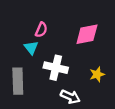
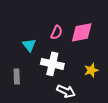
pink semicircle: (41, 30) -> (57, 32), moved
gray rectangle: (18, 81) -> (17, 77), size x0.6

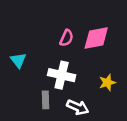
cyan triangle: (29, 45) -> (18, 60), moved
gray rectangle: (17, 77) -> (45, 100), moved

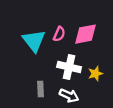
cyan triangle: (18, 60) -> (34, 41), moved, size x1.6
white cross: (62, 75) -> (69, 67), moved

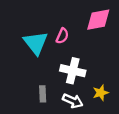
pink diamond: (86, 34) -> (98, 20), moved
yellow star: (95, 74) -> (101, 93), moved

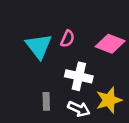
pink diamond: (98, 20) -> (110, 44), moved, turned 32
yellow star: (101, 93) -> (109, 100), size x1.5

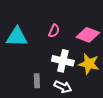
cyan triangle: (39, 46) -> (17, 37), moved, turned -50
yellow star: (109, 100) -> (89, 64), moved, turned 30

